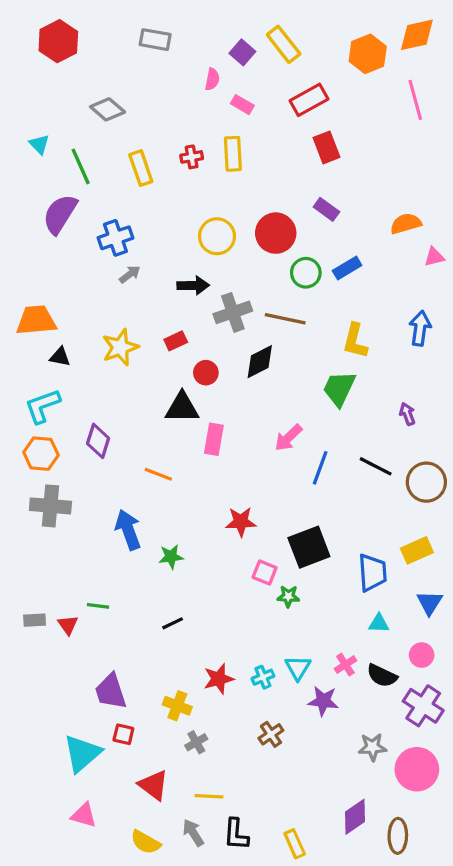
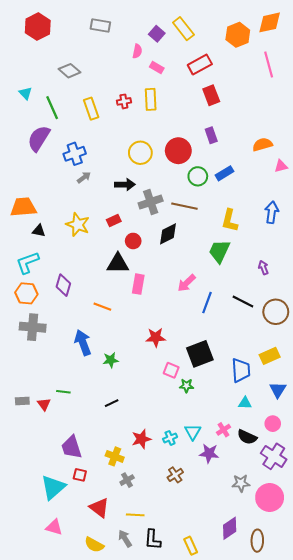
purple rectangle: (326, 209) -> (211, 135), turned 35
yellow star: (120, 347) -> (78, 225), turned -30

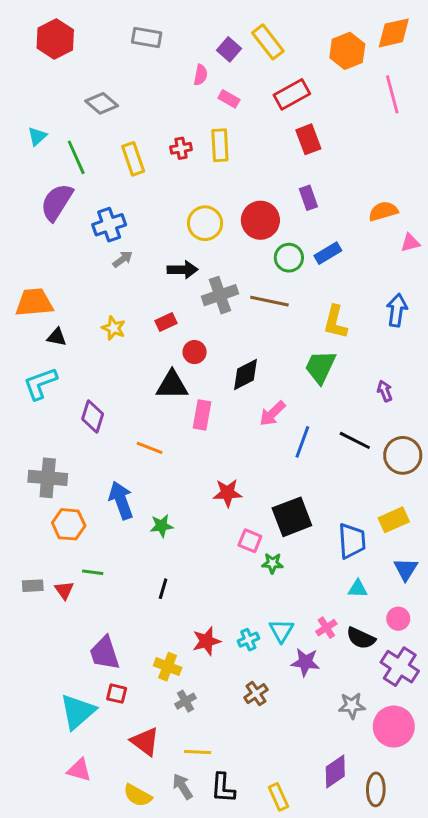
cyan triangle: (25, 93) -> (37, 136), turned 32
yellow star: (78, 225) -> (114, 328), size x0.7
black diamond: (168, 234) -> (245, 375), moved
orange hexagon: (26, 293) -> (69, 524), moved
black line: (112, 403) -> (163, 589), turned -48

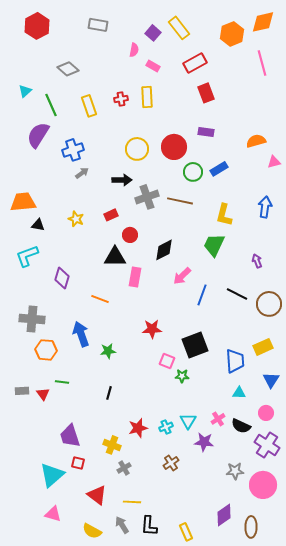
purple rectangle: (308, 198) -> (206, 132), turned -63

